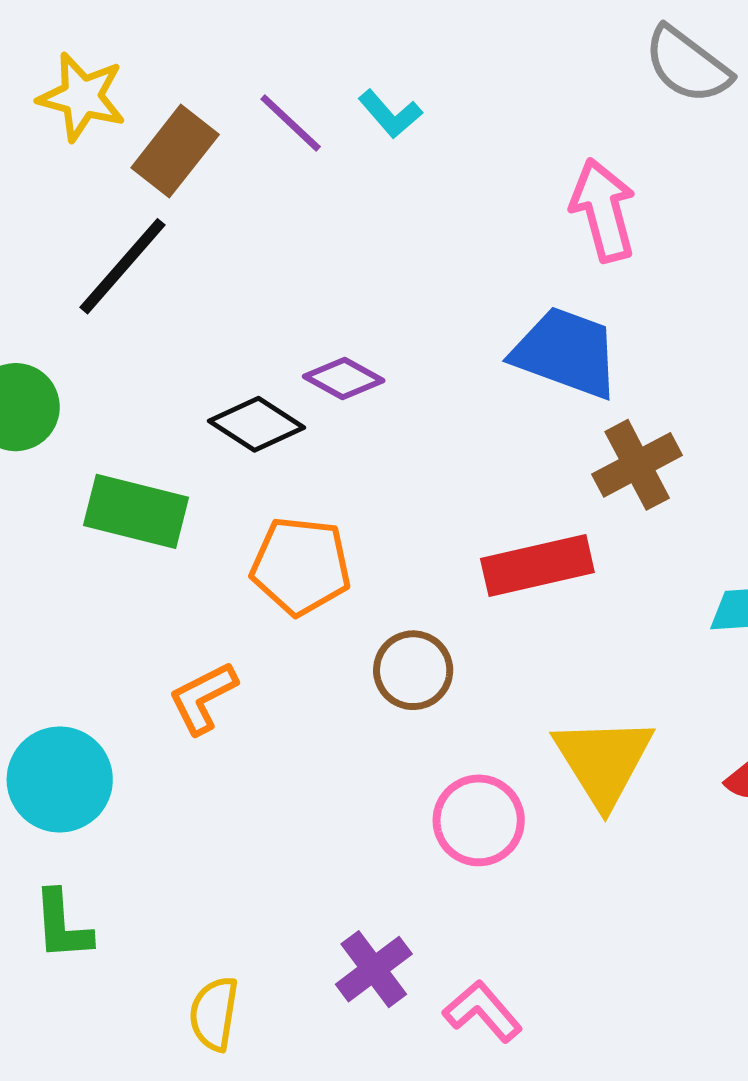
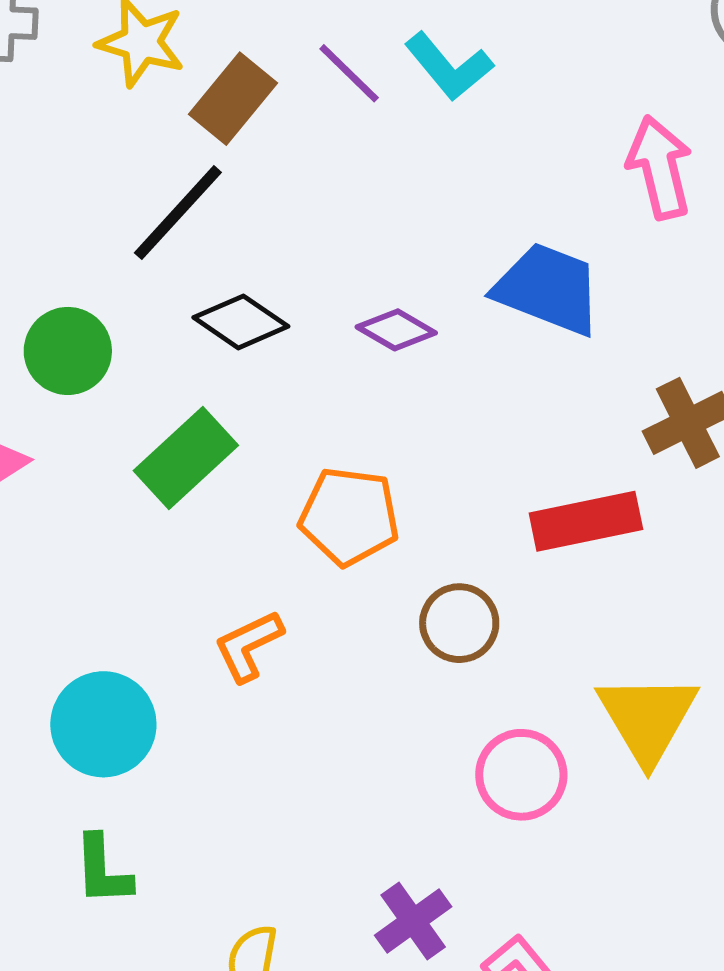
cyan L-shape: (390, 114) -> (449, 66), size x1.4
blue trapezoid: (566, 353) -> (548, 289), moved
black diamond: (256, 424) -> (241, 322), moved
green rectangle: (136, 511) -> (186, 458), turned -58

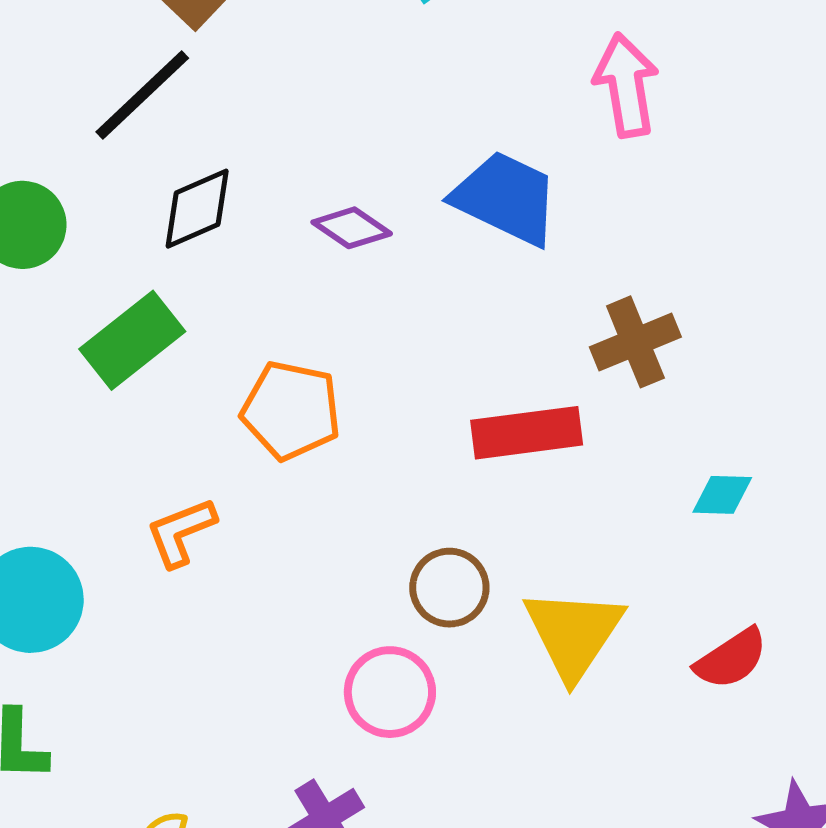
black diamond: (241, 322) -> (197, 209), turned -62
brown circle: (459, 623) -> (449, 588), moved
pink circle: (521, 775) -> (390, 692), moved

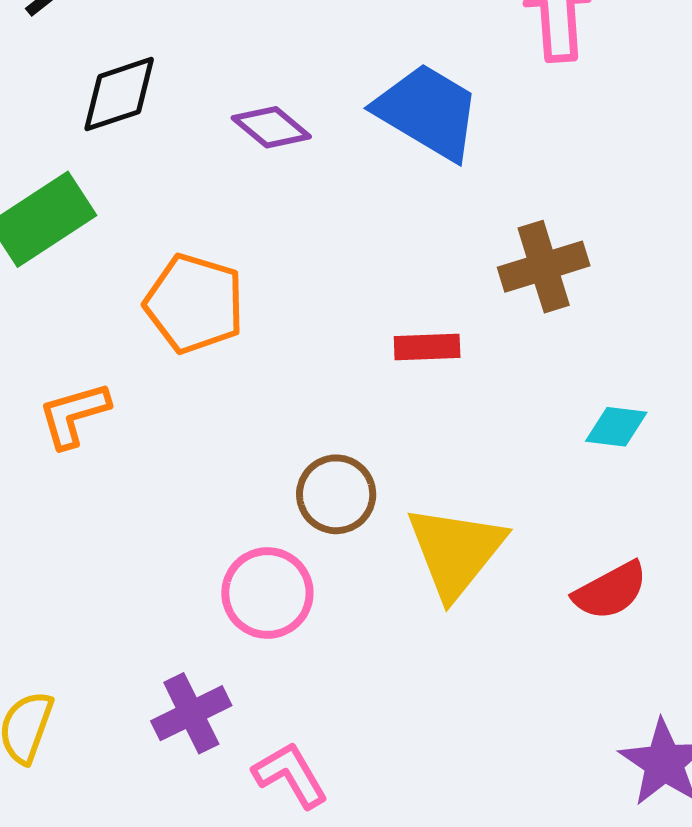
red rectangle: (527, 433) -> (427, 347), size x0.6

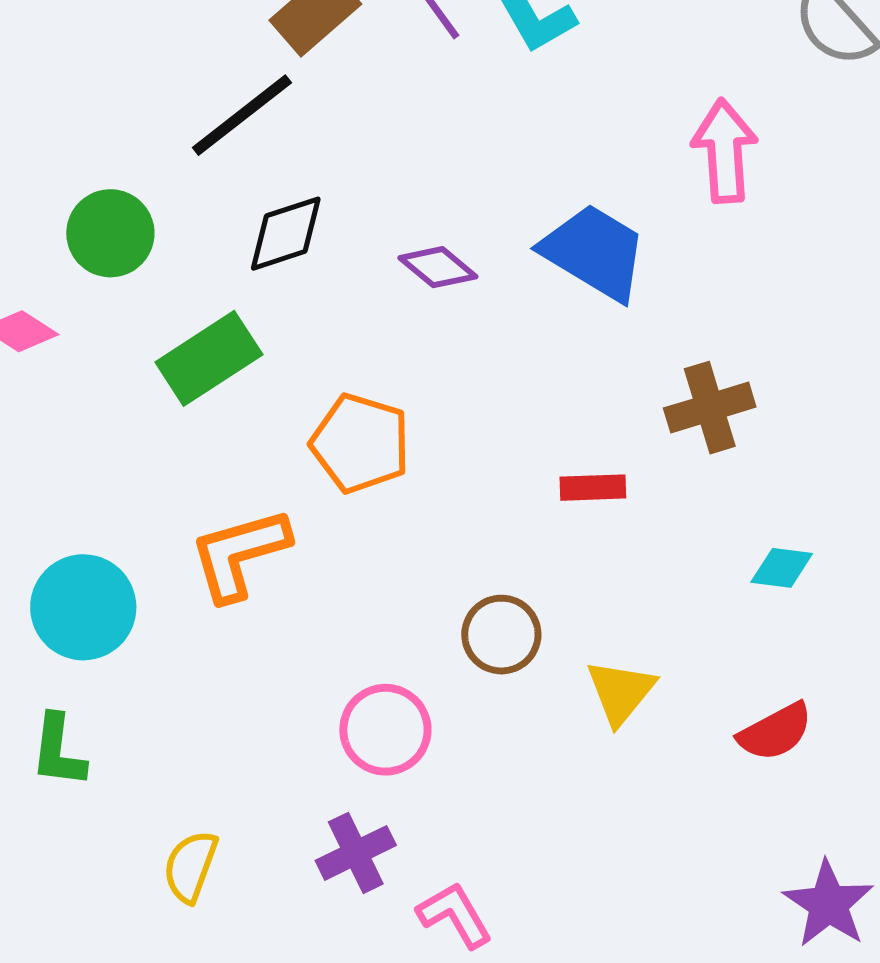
orange L-shape: (74, 415) -> (239, 554), size x1.4
yellow triangle: (456, 551) -> (621, 692), size x0.7
pink circle: (267, 593) -> (385, 730), moved

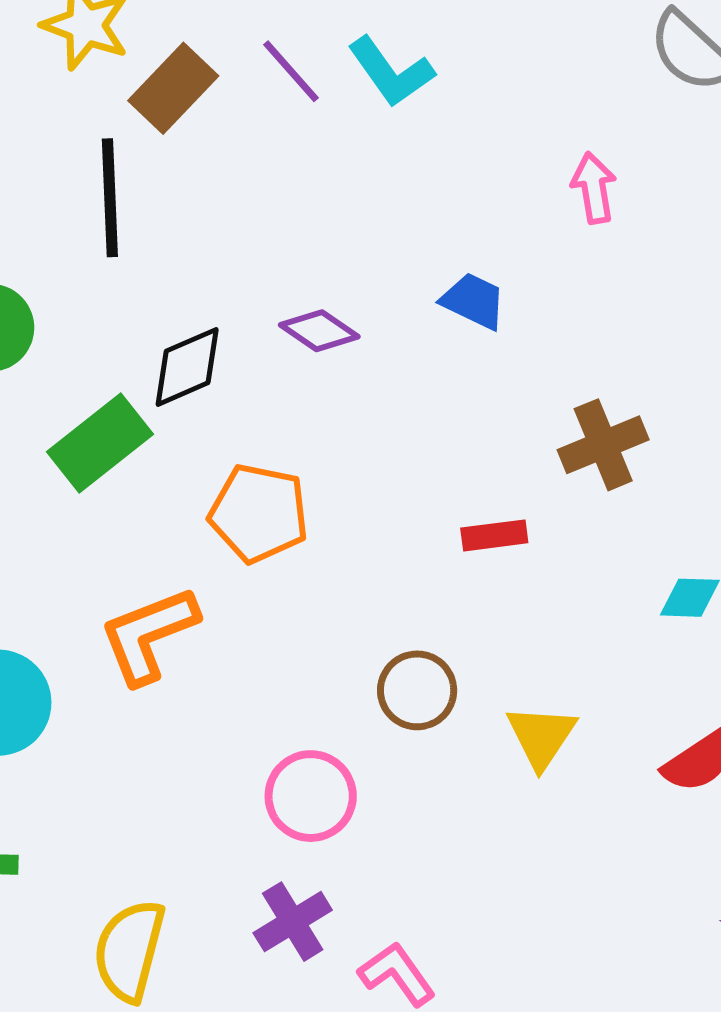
black line: (242, 115) -> (110, 198), turned -49
pink arrow: (725, 151) -> (594, 188), size x0.7
black diamond: (286, 234) -> (187, 367), moved
blue trapezoid: (594, 252) -> (474, 301), size x0.6
yellow semicircle: (190, 866) -> (129, 951), size x1.4

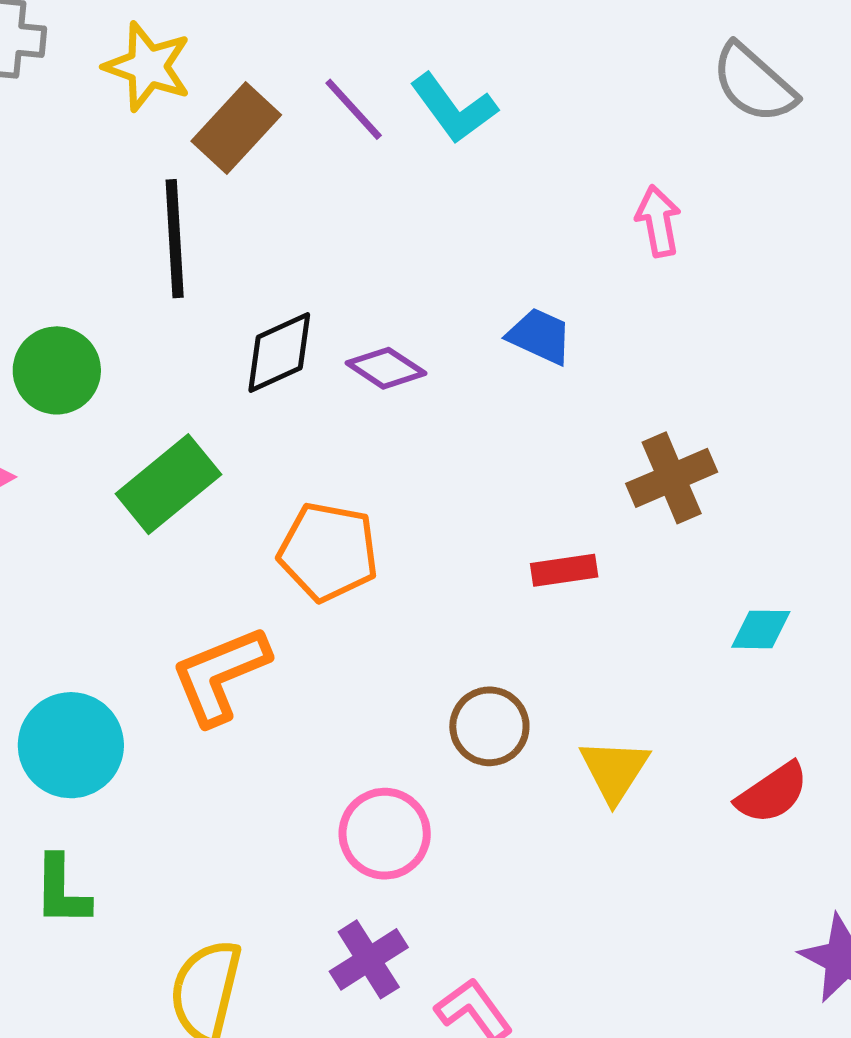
black diamond: (187, 367) -> (279, 352), moved

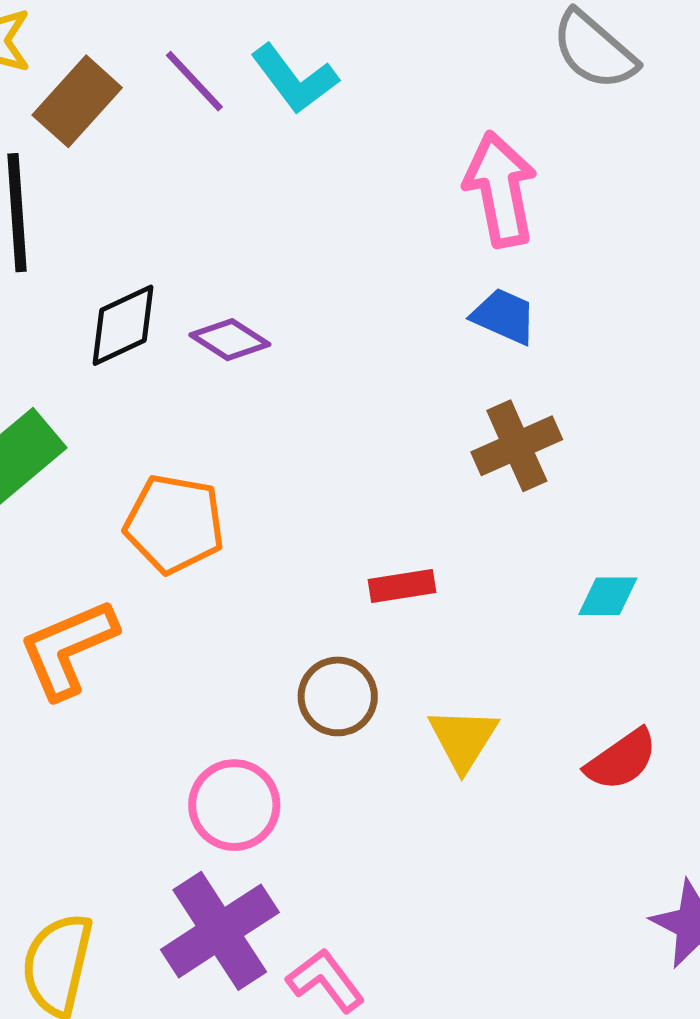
pink arrow: (658, 221) -> (500, 189), size x1.6
blue trapezoid: (540, 336) -> (504, 316), moved
red rectangle: (564, 570) -> (402, 586), moved
purple cross: (369, 959) -> (220, 931), size x1.5

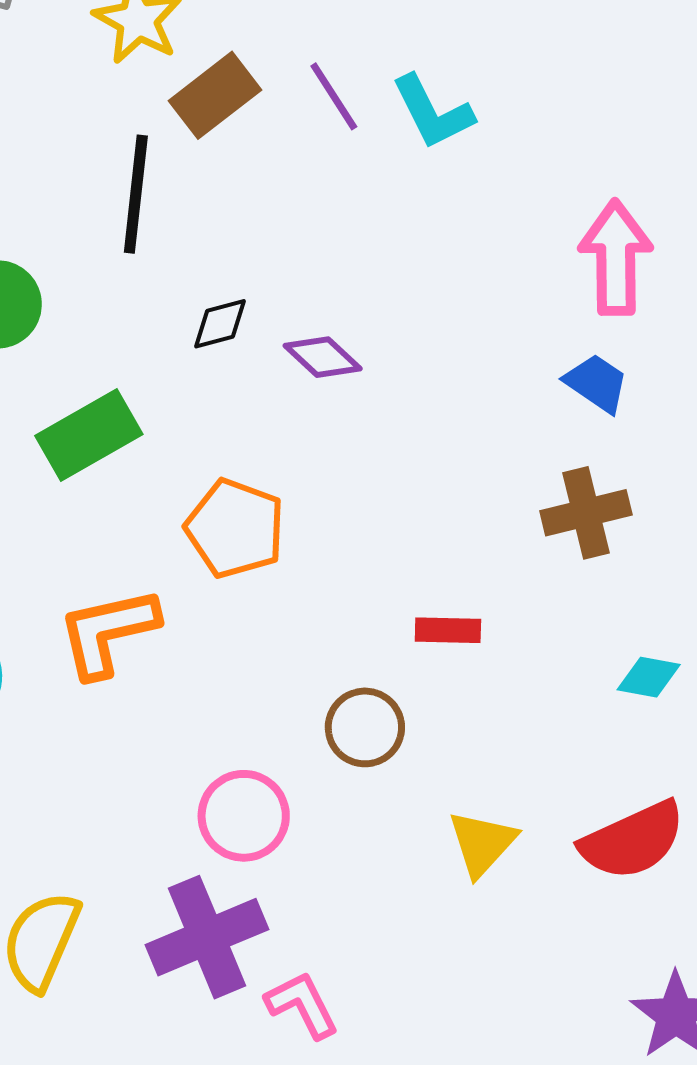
black diamond: (123, 325) -> (220, 324), size x0.7
yellow triangle: (463, 739) -> (482, 843), moved
red semicircle: (621, 760) -> (633, 840), size x1.4

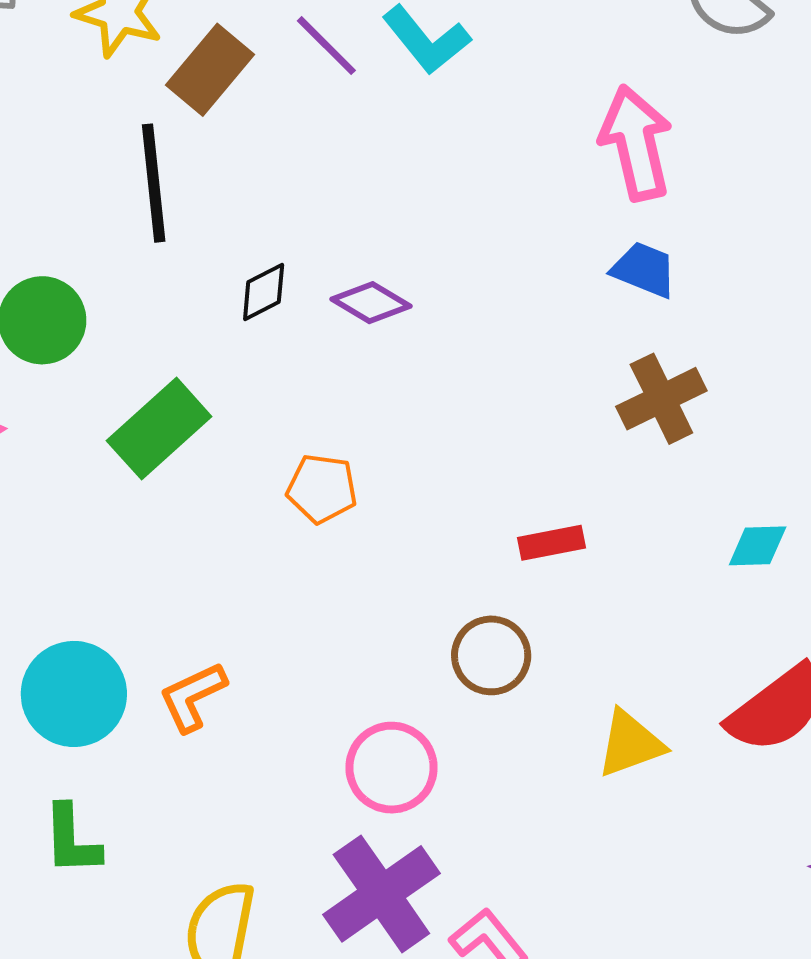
orange pentagon: (235, 528) -> (322, 489), size x0.7
orange L-shape: (108, 632) -> (193, 697), moved, size x0.7
yellow triangle: (482, 843) -> (630, 744), turned 40

